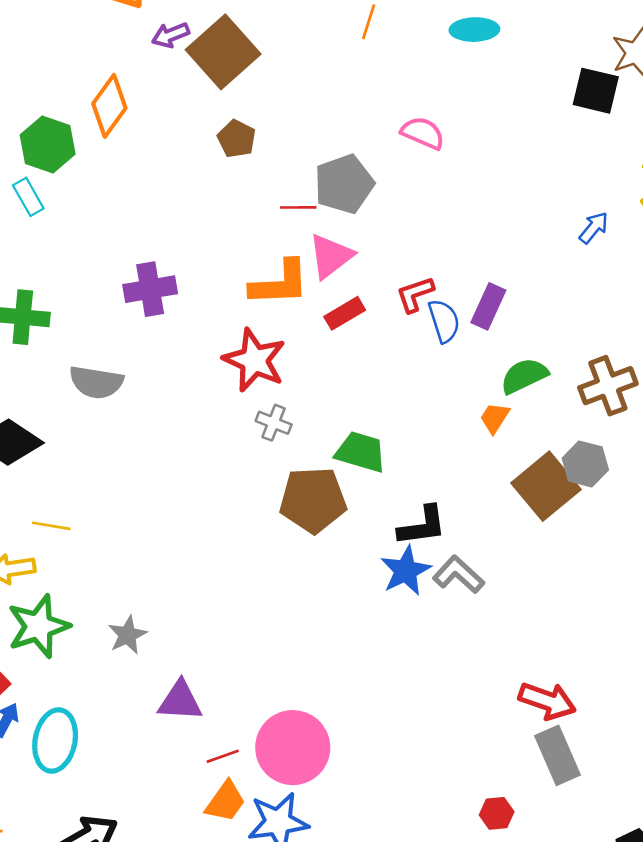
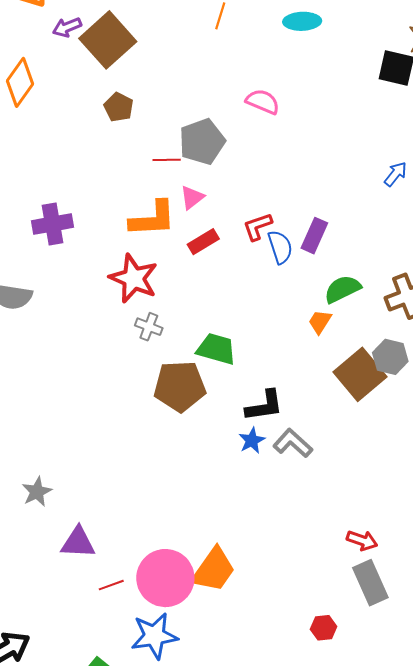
pink triangle: (331, 256) -> (192, 197), size x0.7
blue star: (406, 571) -> (252, 441), size x0.7
red arrow: (547, 701) -> (362, 540), size x0.7
orange trapezoid: (226, 802) -> (214, 570), moved, size x1.4

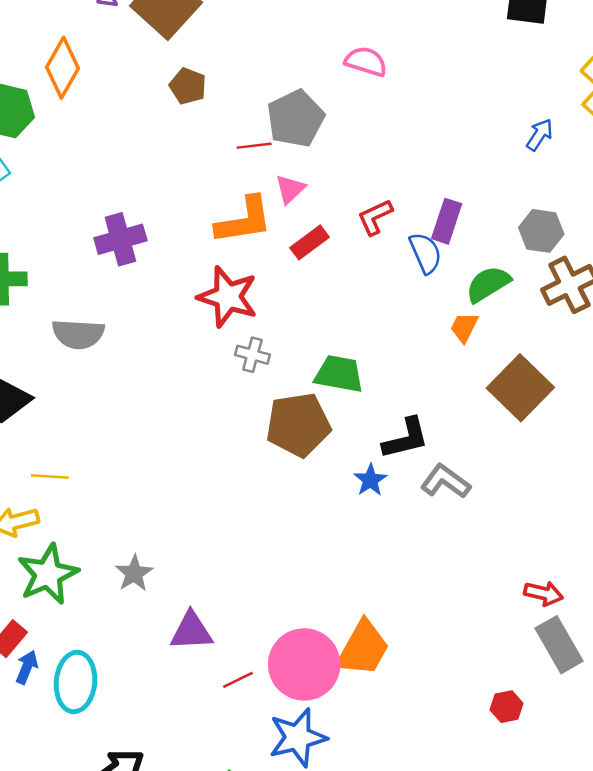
blue semicircle: (280, 247) -> (425, 253), moved
gray hexagon: (390, 357) -> (541, 231), moved
blue star: (252, 441) -> (370, 480), moved

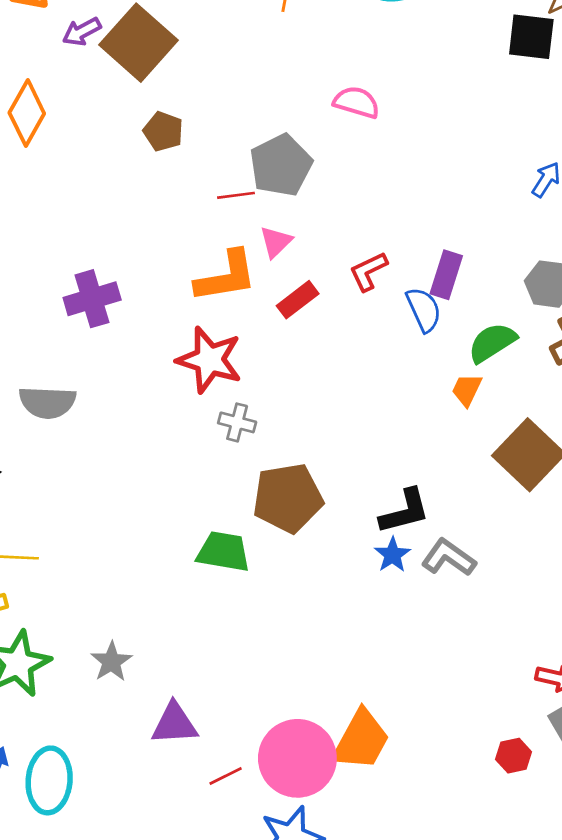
green trapezoid: (339, 374) -> (223, 552), moved
blue star: (370, 480) -> (392, 555), moved
red hexagon: (507, 707) -> (514, 756), moved

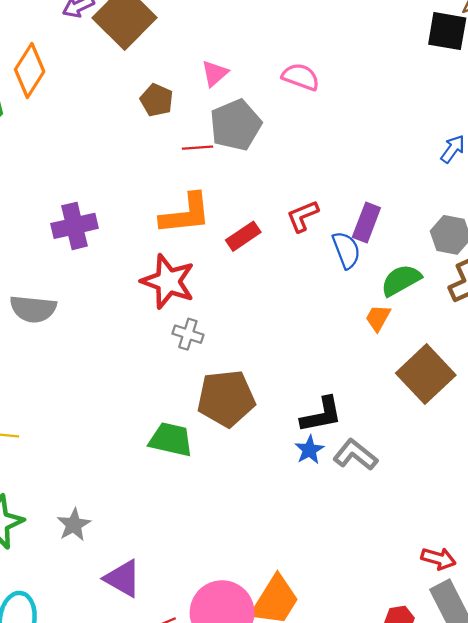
brown pentagon: (163, 131) -> (157, 100), moved
pink triangle: (276, 242) -> (215, 73), moved
purple triangle: (174, 724) -> (123, 579), turned 30

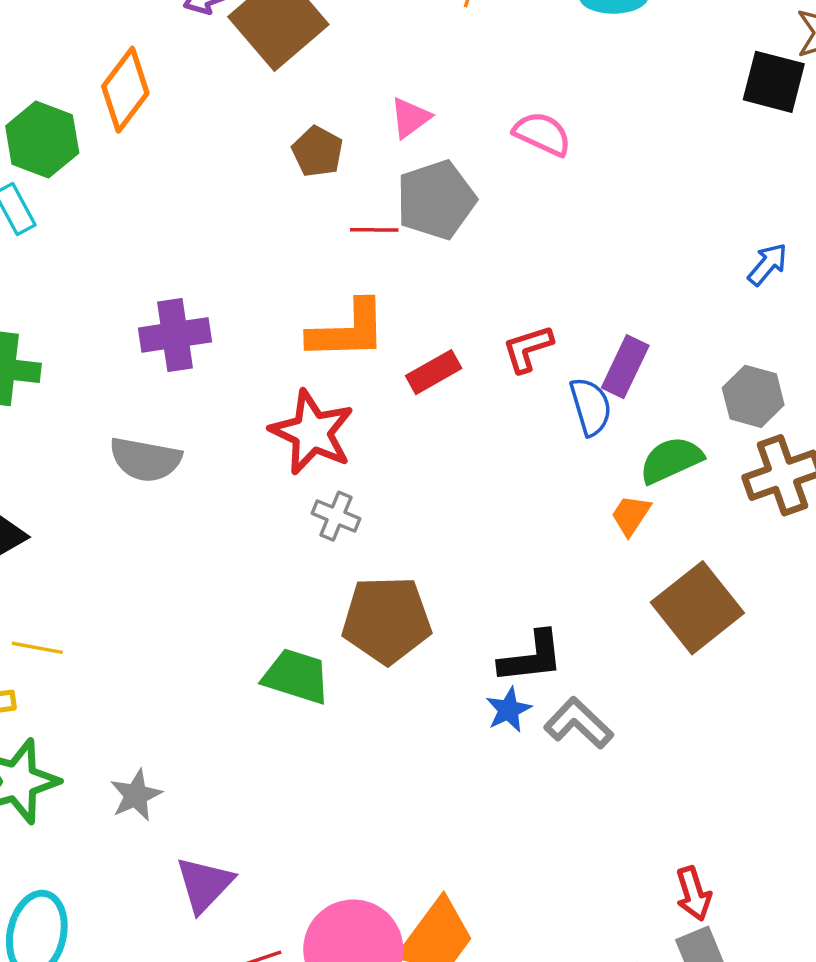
gray semicircle: (33, 309) -> (145, 459), moved
red arrow: (438, 559) -> (694, 894), turned 52
purple triangle: (123, 579) -> (204, 884), turned 39

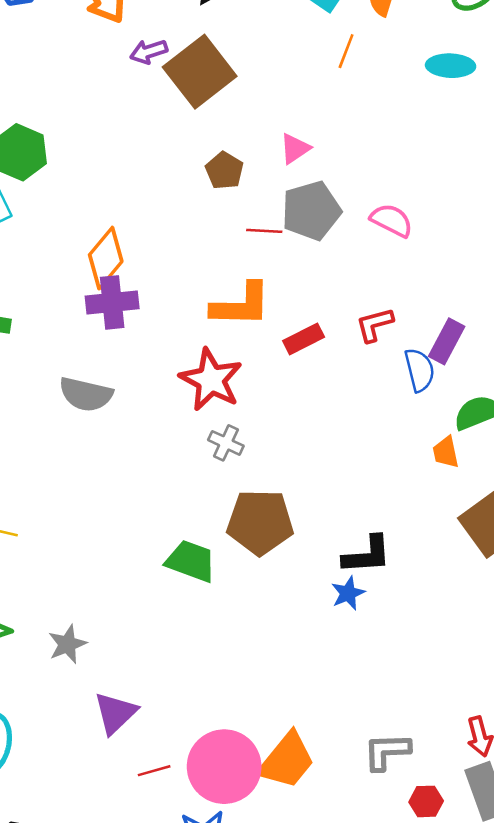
orange diamond: (125, 90) -> (106, 258), moved
pink semicircle: (542, 134) -> (392, 220), moved
orange trapezoid: (631, 515) -> (446, 452), turned -48
gray L-shape: (579, 723) -> (387, 751), moved, turned -48

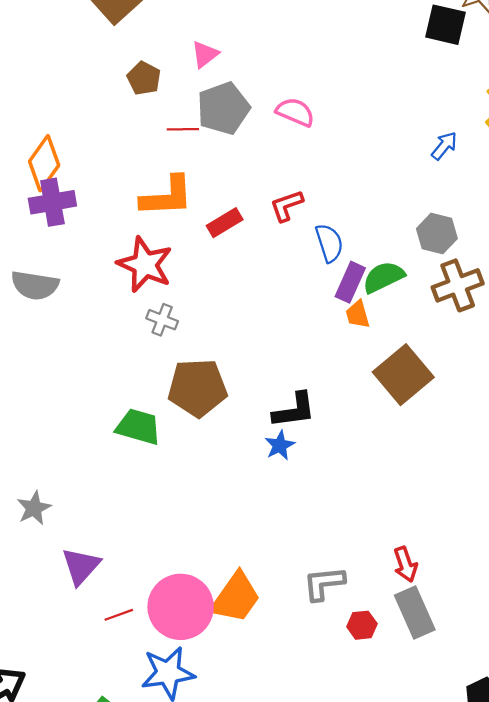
purple rectangle: (447, 341) -> (350, 282), moved

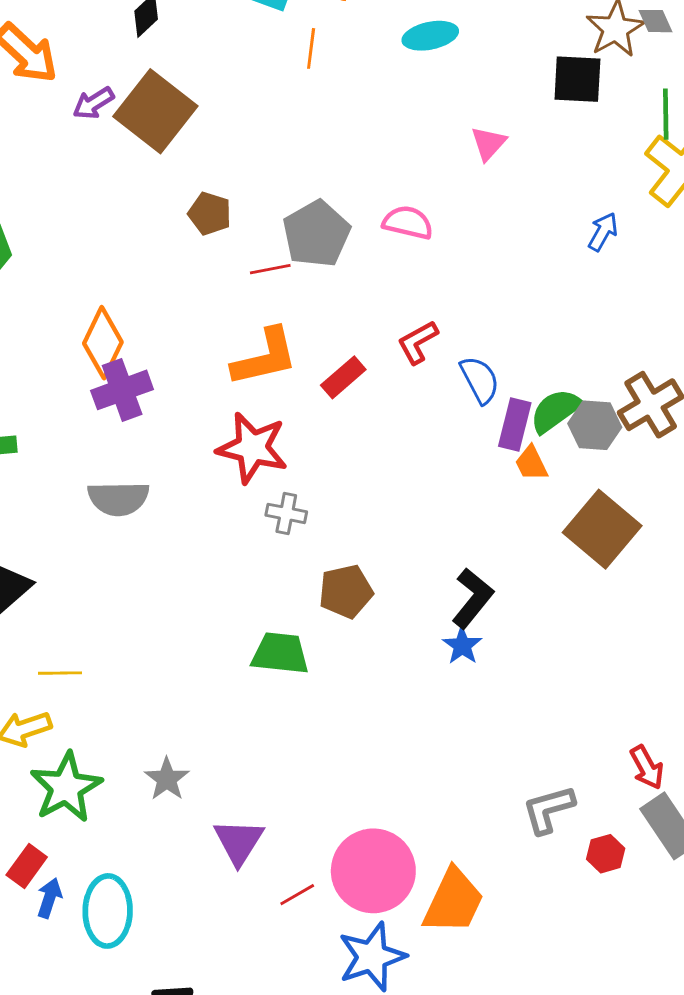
pink triangle: (205, 54) -> (488, 143), moved
gray hexagon: (437, 234) -> (595, 425), moved
brown pentagon: (197, 388) -> (346, 591), size x0.7
black L-shape: (294, 410) -> (473, 598), turned -33
orange trapezoid: (236, 598) -> (453, 901), moved

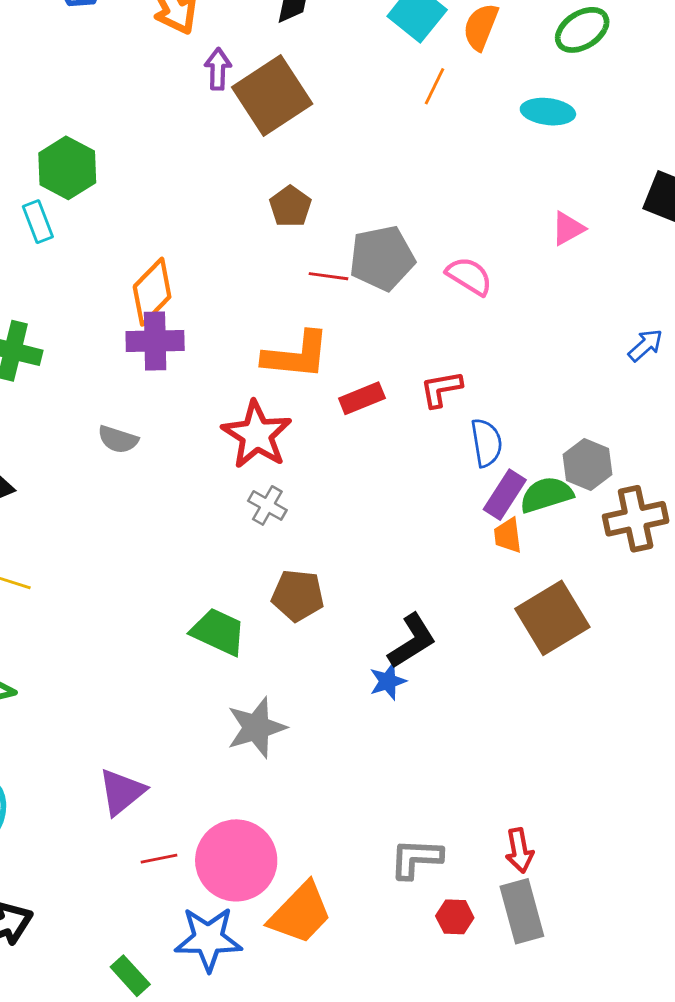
purple arrow: (93, 103) -> (218, 69), turned 105
gray hexagon: (595, 425) -> (587, 464), moved
gray semicircle: (118, 498) -> (118, 439), size x0.7
gray star: (167, 779) -> (256, 728), moved, size x1.4

